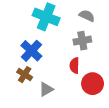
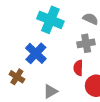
brown cross: (25, 75) -> (17, 77), moved

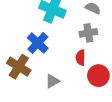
brown cross: (17, 77) -> (19, 67), size x1.5

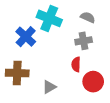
blue cross: (38, 43) -> (26, 37), moved
brown cross: (19, 67) -> (17, 73), turned -30

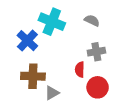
gray cross: (84, 41) -> (96, 52), moved
brown cross: (17, 73) -> (33, 76), moved

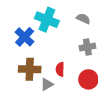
red semicircle: (80, 70) -> (60, 69), moved

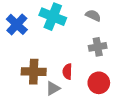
blue cross: (25, 37) -> (17, 24), moved

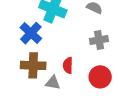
blue cross: (17, 24) -> (31, 33), moved
gray triangle: (53, 88) -> (53, 83), turned 40

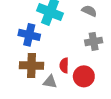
blue cross: (31, 33) -> (29, 35), turned -30
red circle: (100, 77) -> (84, 76), moved

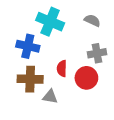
red semicircle: (64, 65) -> (62, 69), moved
red circle: (84, 76) -> (86, 78), moved

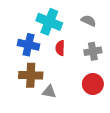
red semicircle: (62, 69) -> (60, 48), moved
red circle: (86, 78) -> (93, 84), moved

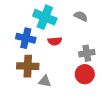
red semicircle: (60, 48) -> (55, 41), turned -96
gray cross: (93, 51) -> (87, 53), moved

